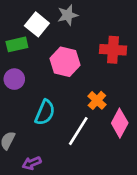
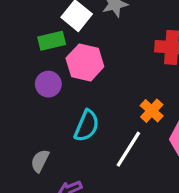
pink hexagon: (65, 62) -> (85, 62), moved

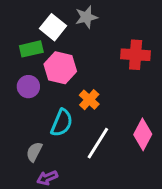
orange cross: (152, 111) -> (89, 100), moved
gray semicircle: (40, 161) -> (34, 152), moved

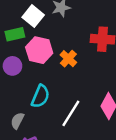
orange cross: (89, 100) -> (68, 59), moved

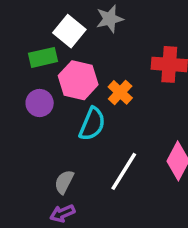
cyan semicircle: (40, 96) -> (92, 124), moved
gray semicircle: (17, 121) -> (64, 182), moved

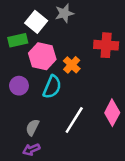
purple circle: (40, 103) -> (19, 86), moved

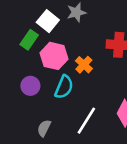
green rectangle: (18, 40) -> (29, 40), turned -42

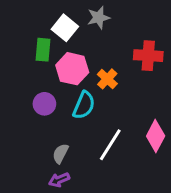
green rectangle: (29, 40) -> (43, 50), turned -30

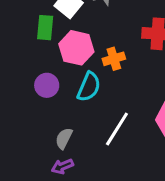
orange cross: (107, 79) -> (114, 59), turned 30

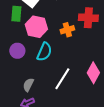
orange cross: (114, 59) -> (67, 30), moved

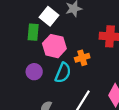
orange cross: (67, 30) -> (82, 58), moved

